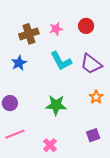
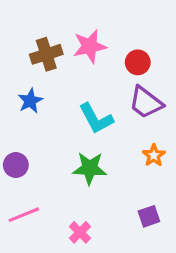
red circle: (86, 26) -> (138, 62), moved
pink star: (56, 29) -> (90, 46), size x1.5
cyan L-shape: (61, 61) -> (96, 118), moved

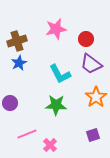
brown cross: (46, 54) -> (17, 41), moved
orange star: (154, 155) -> (96, 97), size x1.5
pink line: (24, 215) -> (27, 134), moved

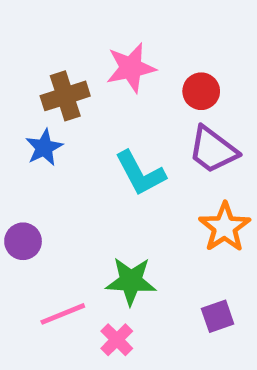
brown cross: (17, 41) -> (65, 96), moved
green star: (56, 105) -> (131, 281), moved

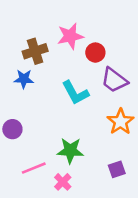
red circle: (201, 91) -> (95, 53), moved
blue star: (44, 147) -> (24, 79), turned 30

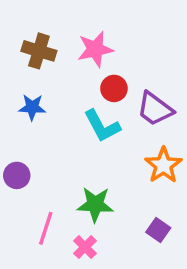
brown cross: (35, 51) -> (39, 51), moved, turned 35
red circle: (95, 53) -> (114, 88), moved
pink line: (34, 168) -> (46, 228), turned -50
purple square: (117, 169) -> (158, 230), turned -36

